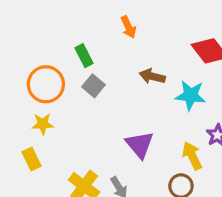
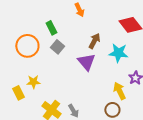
brown arrow: (152, 76) -> (94, 41), turned 105
yellow star: (43, 124) -> (33, 82), moved
purple triangle: (140, 145) -> (86, 62), moved

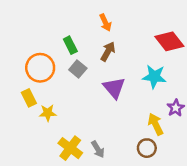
brown arrow: (94, 41) -> (108, 51), moved
yellow rectangle: (18, 93) -> (29, 98), moved

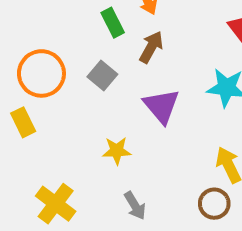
green rectangle: (70, 45) -> (113, 23), moved
yellow star: (48, 113) -> (117, 151), moved
yellow cross: (70, 148) -> (56, 204), moved

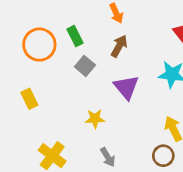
green rectangle: (113, 23) -> (75, 36), moved
orange circle: (41, 73) -> (39, 45), moved

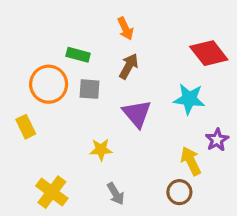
green rectangle: (75, 36) -> (78, 55), turned -48
orange circle: (39, 45) -> (49, 84), moved
gray square: (85, 66) -> (89, 89), turned -36

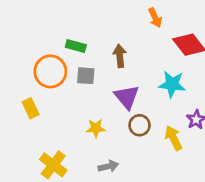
orange arrow: (125, 29) -> (155, 18), moved
brown arrow: (129, 66) -> (120, 56), turned -35
brown circle: (179, 192) -> (140, 125), moved
gray arrow: (116, 194) -> (108, 166), turned -72

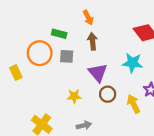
orange arrow: (155, 18) -> (88, 18), moved
yellow rectangle: (31, 108) -> (16, 73), moved

